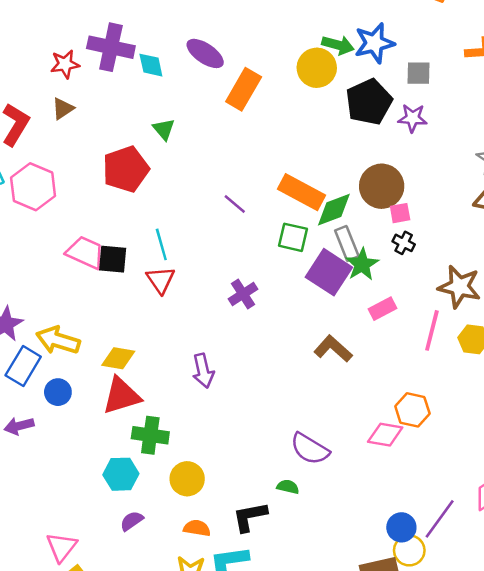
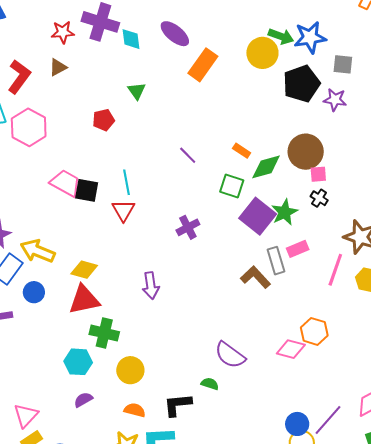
red pentagon: (126, 169) -> (104, 120), size x0.6
orange rectangle: (301, 192) -> (242, 151), size x0.5
gray rectangle: (347, 243) -> (276, 261), moved

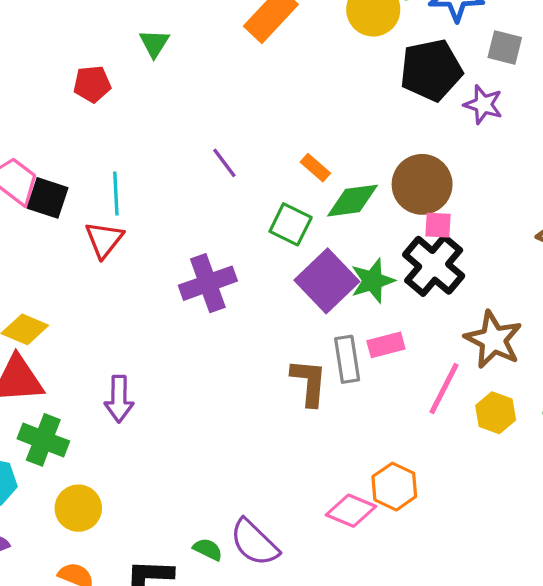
black cross: (319, 198) -> (434, 265), size x2.0
purple cross: (188, 227) -> (208, 283), size x1.4
brown L-shape: (256, 277) -> (309, 382), turned 40
purple arrow: (151, 286) -> (119, 399), moved
purple semicircle: (230, 355) -> (254, 543), moved

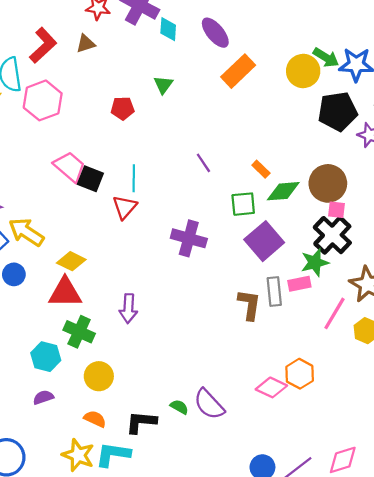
green square: (291, 224) -> (243, 204), turned -35
green star: (373, 281) -> (315, 262), moved
purple cross: (208, 283) -> (189, 238), turned 32

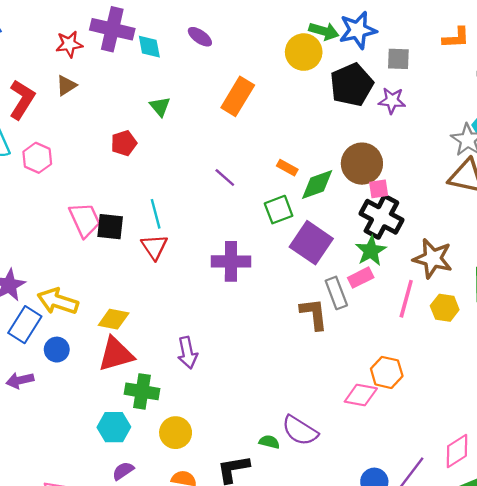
purple ellipse: (215, 33) -> (200, 37), size x0.7
orange rectangle: (238, 71) -> (238, 96), moved
pink hexagon: (43, 100) -> (37, 158), size x0.7
pink trapezoid: (70, 167) -> (85, 220), turned 40

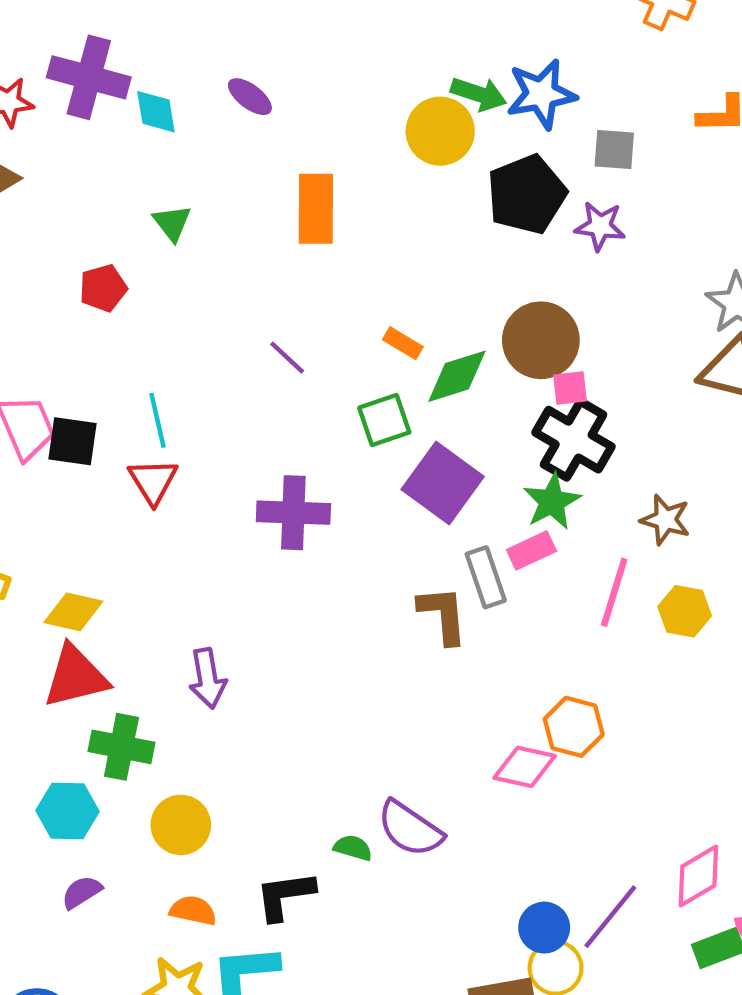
orange rectangle: (238, 96) -> (316, 209), turned -33
brown star: (433, 259) -> (665, 520), size x0.7

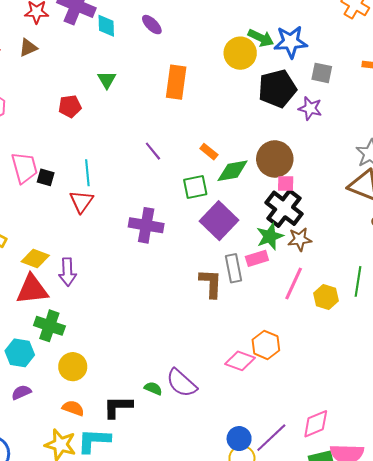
black square: (73, 441) -> (46, 177), size x0.7
brown star: (665, 520) -> (300, 239), moved, turned -30
purple arrow: (208, 678) -> (67, 272), moved

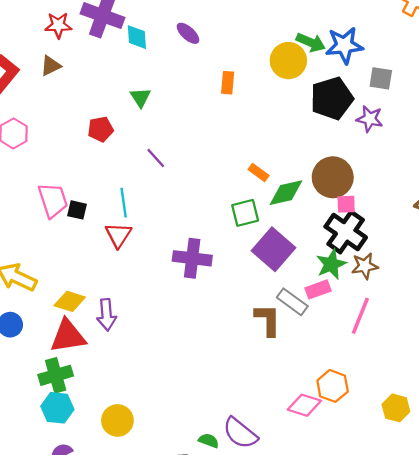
orange rectangle: (176, 82) -> (228, 83), moved, size x0.6
purple line: (153, 151) -> (156, 158), moved
gray rectangle: (234, 268) -> (292, 302), turned -40
yellow hexagon: (326, 297) -> (396, 408), moved
green cross: (49, 326) -> (56, 375), moved, turned -32

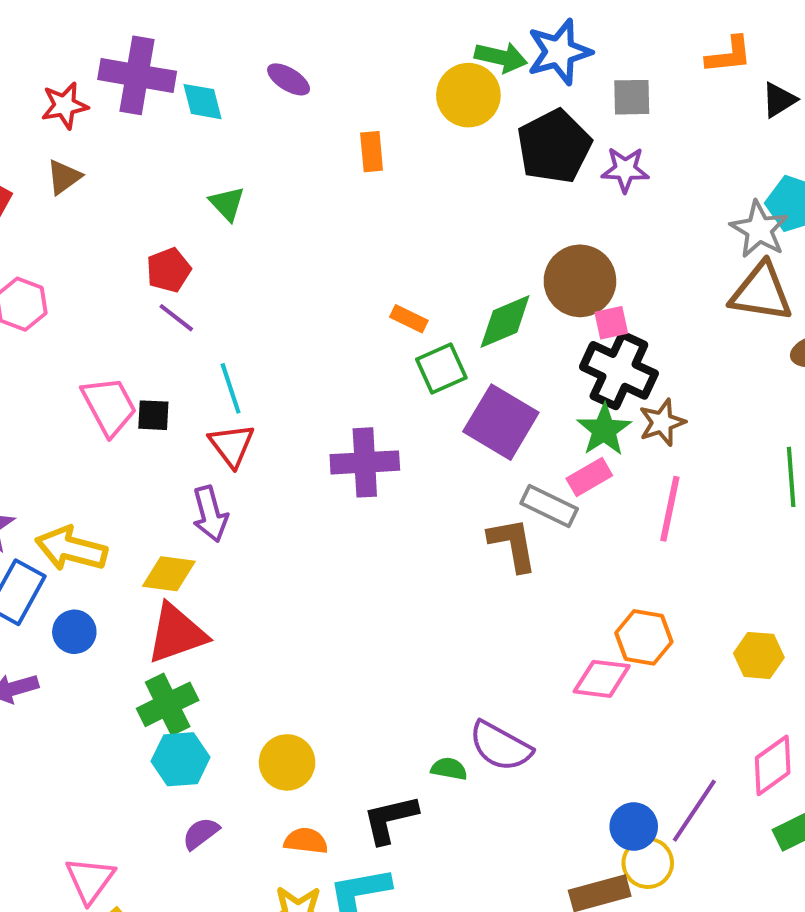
purple line: (156, 158) -> (176, 318), moved
orange rectangle: (259, 172) -> (409, 319), moved
purple arrow: (107, 315) -> (210, 514), moved

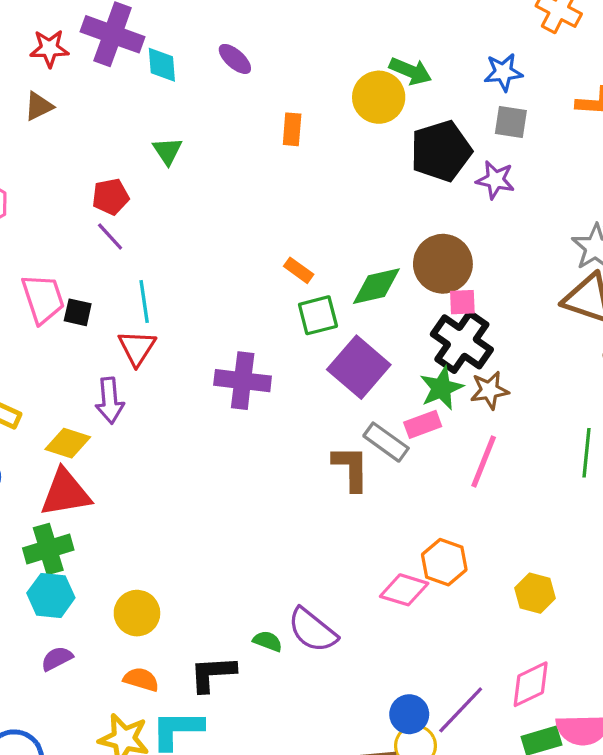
blue star: (559, 52) -> (503, 72), moved, size x0.7

